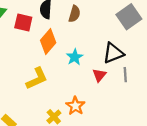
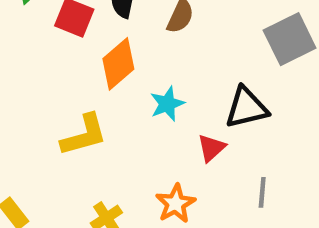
gray line: (125, 75) -> (262, 192), moved
orange star: (75, 106) -> (176, 204), moved

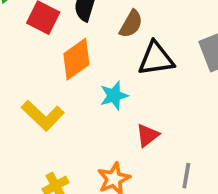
black triangle: (246, 108) -> (156, 59), moved
yellow L-shape: (84, 135) -> (43, 116), turned 54

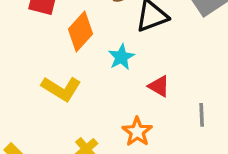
red triangle: (147, 135) -> (159, 86), turned -40

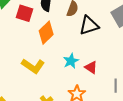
cyan star: (121, 57) -> (71, 61), moved

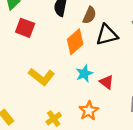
red square: (25, 13) -> (25, 28), moved
orange diamond: (46, 33) -> (75, 42), moved

